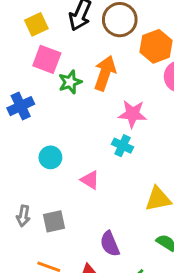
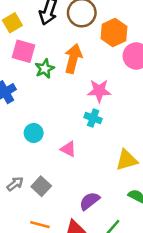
gray arrow: (23, 216) -> (15, 184), turned -133
gray square: (54, 221) -> (41, 186), turned -30
purple semicircle: (110, 244) -> (89, 201), turned 80

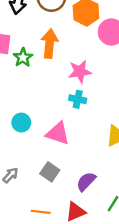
pink triangle: (68, 149) -> (58, 133), size x1.5
gray square: (41, 186) -> (50, 172), moved

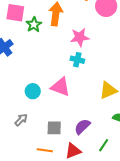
cyan circle: (21, 123) -> (33, 91), moved
gray square: (50, 172) -> (54, 128), moved, turned -35

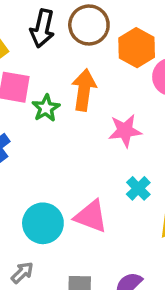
cyan cross: (77, 60) -> (138, 188), moved, turned 32
cyan circle: (33, 91) -> (43, 223), size x1.5

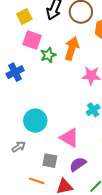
pink triangle: (91, 216) -> (69, 138), moved

